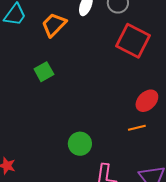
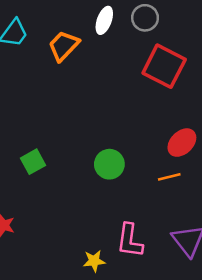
green square: (44, 72) -> (33, 162), moved
green circle: (80, 144) -> (109, 164), moved

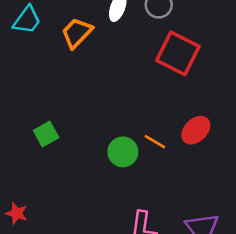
green square: (33, 162) -> (46, 134), moved
orange line: (169, 177) -> (155, 142), moved, turned 45

